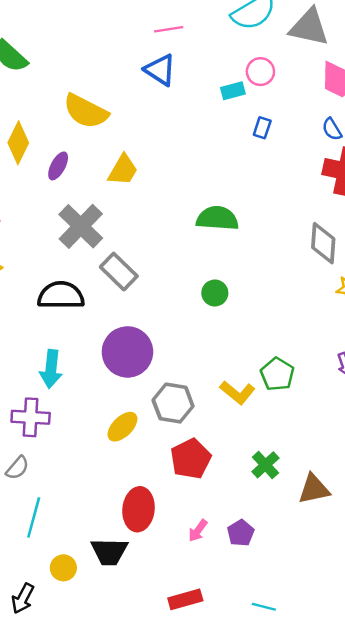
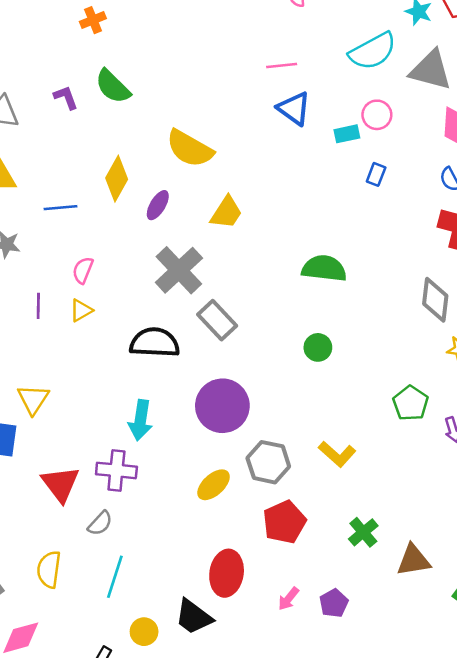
blue triangle: (160, 70) -> (294, 108), moved
green pentagon: (277, 374) -> (411, 403), moved
black trapezoid: (109, 552) -> (194, 617), turned 33

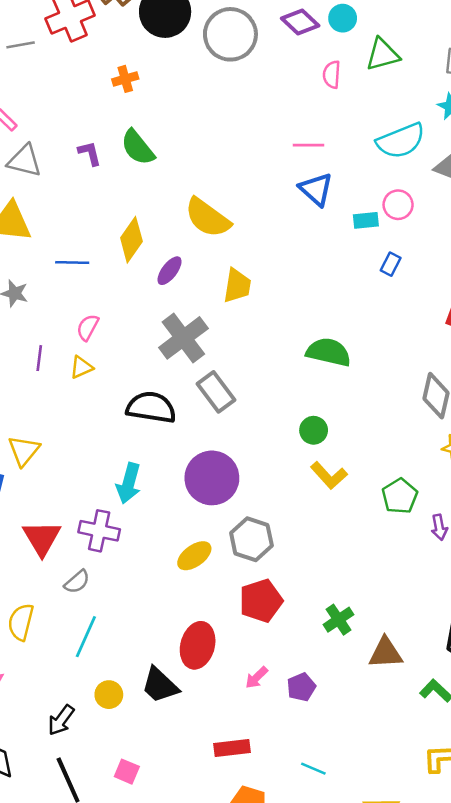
yellow trapezoid: (226, 213) -> (237, 286), turned -30
yellow L-shape: (337, 454) -> (329, 475), moved

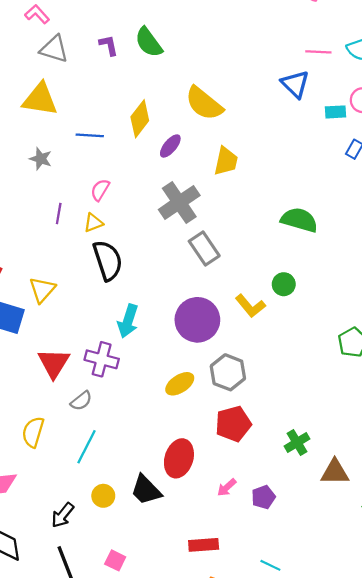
pink line: (308, 145) -> (318, 52), moved
black semicircle: (151, 407) -> (108, 260), moved, turned 60
yellow L-shape: (329, 475) -> (250, 306), moved

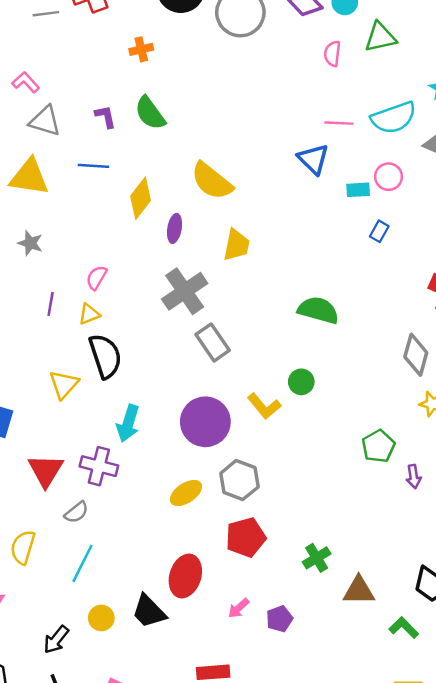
blue line: (90, 135) -> (93, 166), moved
purple ellipse: (170, 146) -> (175, 228), turned -30
yellow triangle: (42, 290) -> (64, 384), moved

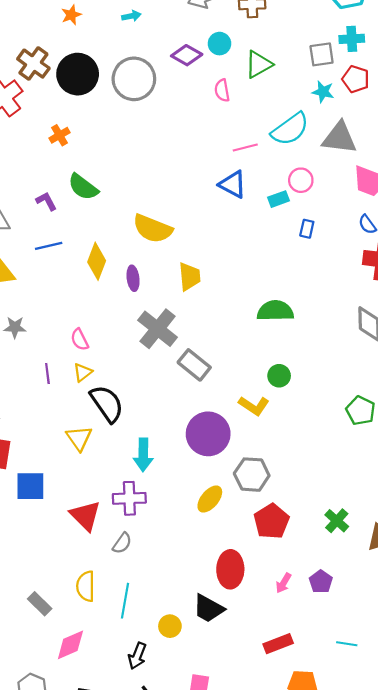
pink semicircle: (97, 278) -> (80, 340), turned -40
cyan line: (82, 563) -> (125, 601), moved

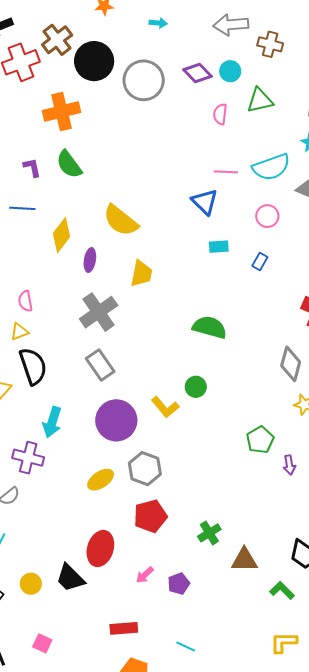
orange cross: (60, 135) -> (62, 111), size x1.8
cyan rectangle: (278, 199) -> (219, 247), moved
gray rectangle: (194, 365) -> (100, 365), moved

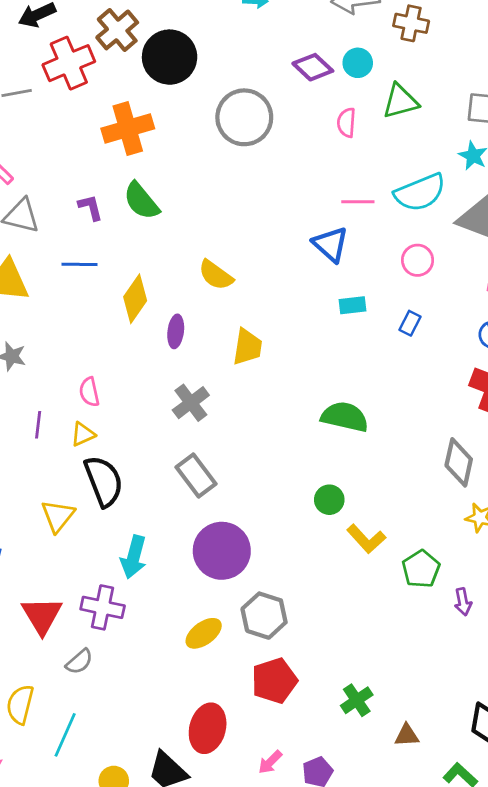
gray circle: (144, 80) -> (244, 117), moved
yellow semicircle: (121, 220) -> (216, 275), size x0.7
gray cross: (99, 312) -> (191, 403), size x0.7
yellow L-shape: (165, 407) -> (366, 539), moved
brown triangle: (244, 560) -> (407, 735), size x0.7

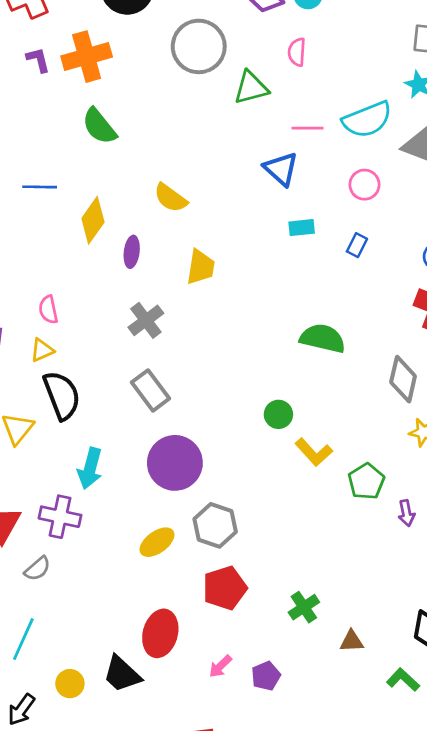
green triangle: (400, 101) -> (251, 88), moved
purple L-shape: (91, 207) -> (38, 60), moved
green semicircle: (345, 417) -> (323, 338), moved

